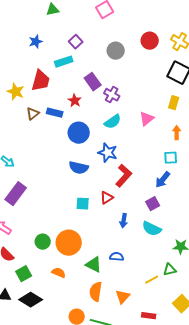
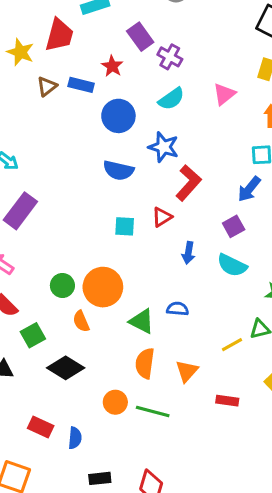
orange semicircle: (59, 273) -> (81, 321), moved, turned -136
black diamond: (31, 300) -> (66, 368), moved

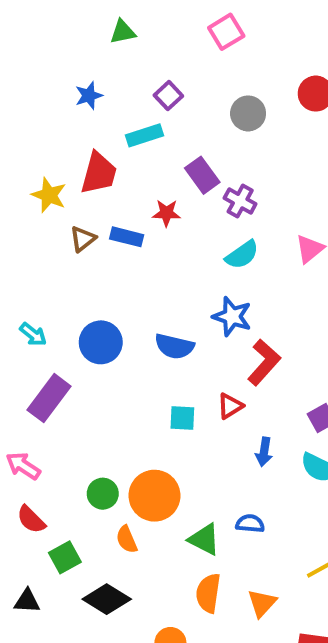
red star: (112, 66) -> (166, 213), turned -30
blue circle: (118, 116) -> (101, 342), moved

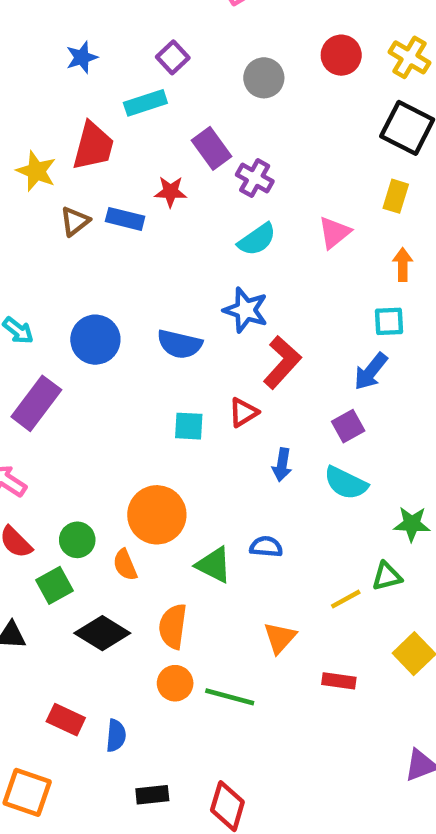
green circle: (103, 494) -> (77, 540), moved
orange semicircle: (208, 593) -> (173, 626), moved

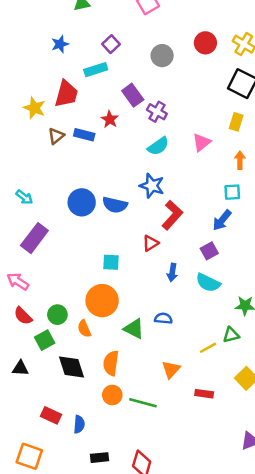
red star: (171, 192) -> (110, 119), turned 30
blue circle: (95, 340) -> (82, 202), moved
cyan square: (189, 426) -> (111, 262), moved
black diamond: (102, 633) -> (71, 367), turned 40

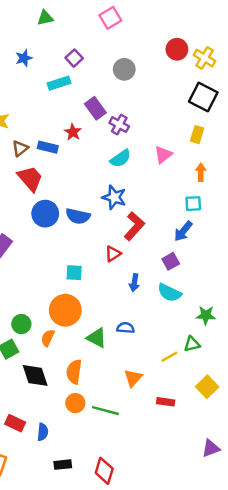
red circle: (205, 43) -> (177, 49), moved
red trapezoid: (66, 94) -> (30, 178), moved, turned -56
orange semicircle: (84, 329) -> (48, 338), turned 48

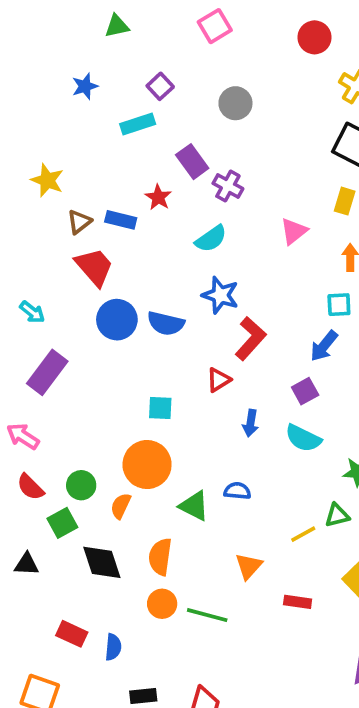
red circle: (177, 49) -> (314, 37), moved
cyan semicircle: (120, 158) -> (211, 239), moved

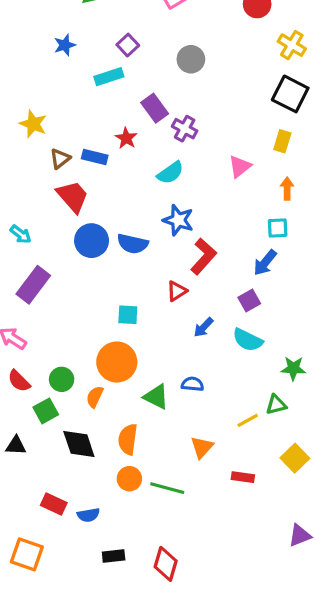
blue arrow: (251, 423) -> (204, 327), turned 35
blue semicircle: (113, 647) -> (88, 515), turned 75

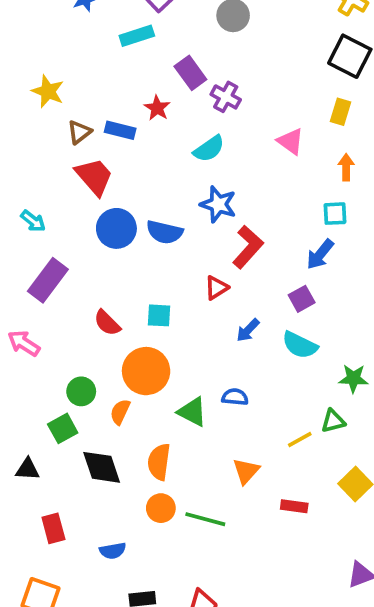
pink triangle: (240, 166) -> (291, 141), turned -45
red semicircle: (19, 381) -> (107, 323), moved
red rectangle: (54, 504) -> (53, 528), moved, turned 50

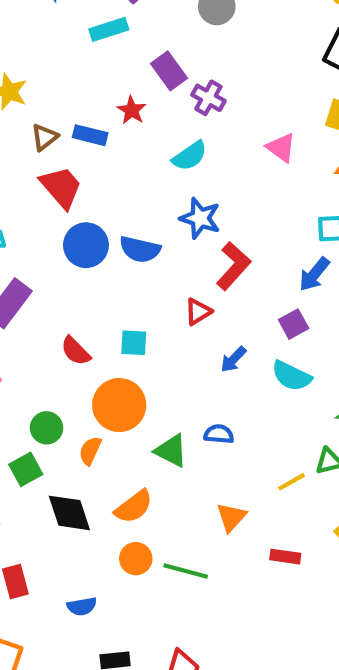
orange semicircle: (159, 462) -> (134, 507), turned -135

